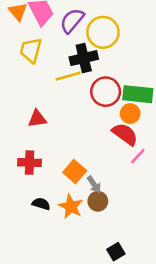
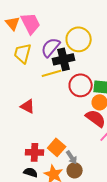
purple semicircle: (72, 21) -> (51, 47), moved
red triangle: (37, 119) -> (28, 106), turned 35
red cross: (29, 163) -> (35, 152), moved

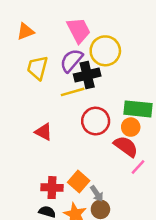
orange triangle: (13, 23) -> (25, 31), turned 49
pink trapezoid: (31, 23) -> (79, 30), moved
red circle: (81, 85) -> (96, 121), moved

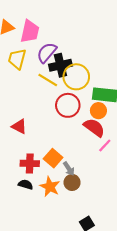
pink trapezoid: (79, 30) -> (30, 31), moved, turned 40
yellow circle: (105, 51) -> (76, 77), moved
yellow line: (73, 92) -> (48, 80), turned 48
red triangle: (44, 132) -> (19, 126), moved

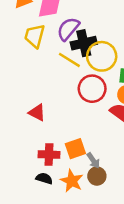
orange square: (53, 158) -> (75, 149), turned 30

